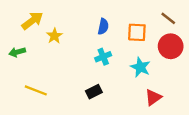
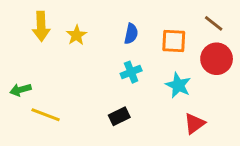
yellow arrow: (32, 21) -> (41, 26), turned 125
yellow star: (54, 36) -> (76, 35), moved
green arrow: (17, 52) -> (20, 90), moved

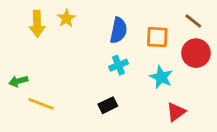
blue semicircle: (131, 34) -> (119, 30), size x1.4
yellow star: (76, 35) -> (66, 18), moved

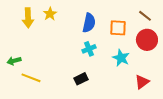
red triangle: (176, 112) -> (142, 82), moved

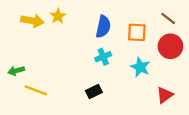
yellow arrow: (28, 18) -> (32, 21), turned -78

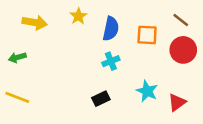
yellow star: (58, 16) -> (78, 16), moved
cyan star: (140, 67) -> (147, 91), moved
green arrow: (16, 71) -> (17, 57), moved
yellow line: (36, 90) -> (17, 97), moved

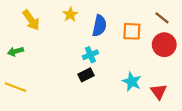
yellow arrow: (35, 22) -> (31, 20), turned 45
cyan cross: (111, 61) -> (90, 55), moved
black rectangle: (101, 99) -> (86, 75), moved
red triangle: (177, 102) -> (159, 92), turned -30

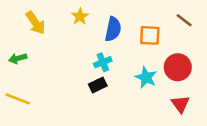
red circle: (164, 45) -> (178, 67), moved
cyan star: (132, 82) -> (146, 77), moved

